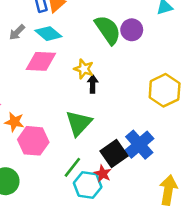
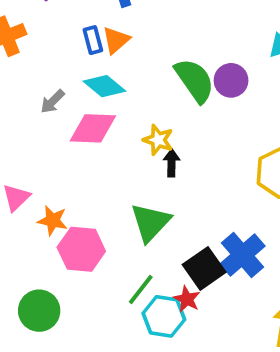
gray arrow: (17, 32) -> (53, 101), moved

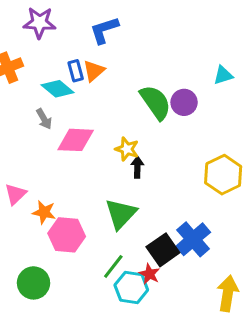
cyan diamond: (104, 86) -> (58, 89), moved
gray arrow: (53, 101) -> (44, 119), turned -75

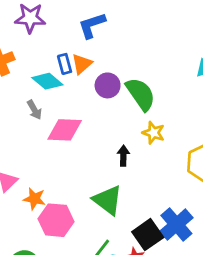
purple circle: (184, 102) -> (108, 85), moved
yellow star: (127, 149) -> (153, 133), moved
green triangle: (121, 214) -> (108, 200), turned -36

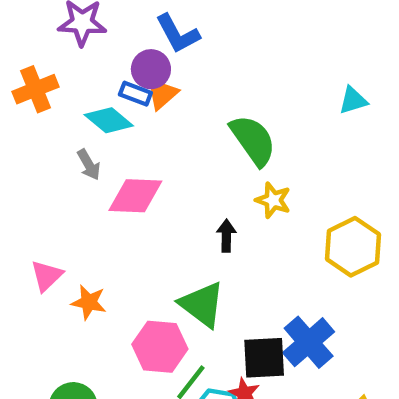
blue L-shape: (92, 25) -> (178, 34), turned -100
blue rectangle: (65, 64) -> (135, 94), turned -54
purple circle: (108, 85) -> (151, 69), moved
pink hexagon: (56, 220) -> (160, 347), moved
black square: (148, 235) -> (264, 358), turned 32

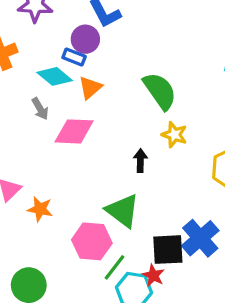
orange triangle: (162, 94) -> (90, 88), moved

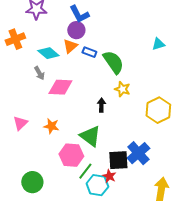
purple circle: (85, 39) -> (76, 30), moved
blue rectangle: (74, 57) -> (89, 52), moved
orange triangle: (90, 88) -> (70, 46), moved
orange star: (40, 209) -> (51, 126), moved

